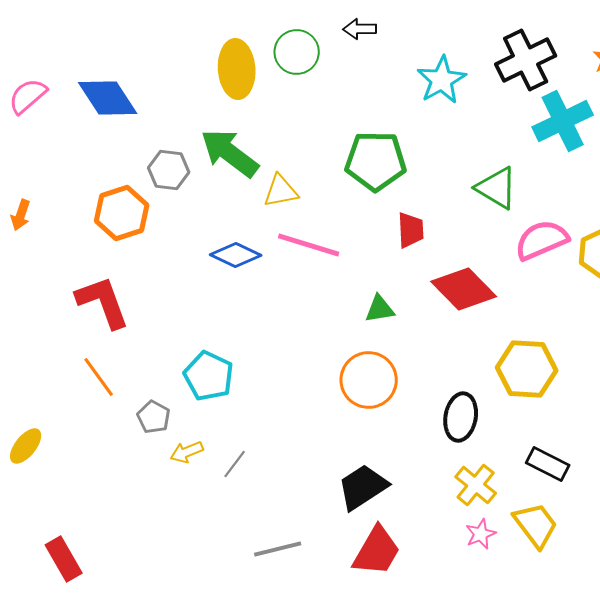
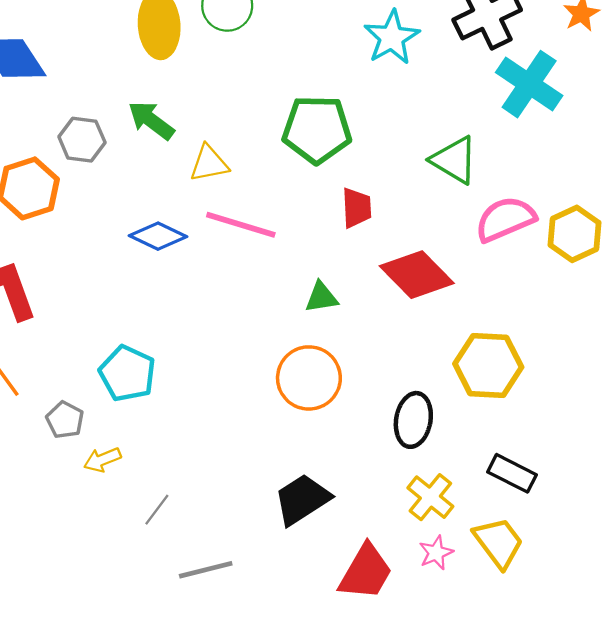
cyan cross: (563, 121) -> (529, 84), turned -30
green arrow: (230, 153) -> (151, 120), size x0.7
gray line: (235, 464) -> (157, 510), moved
red trapezoid: (377, 551) -> (366, 572), moved

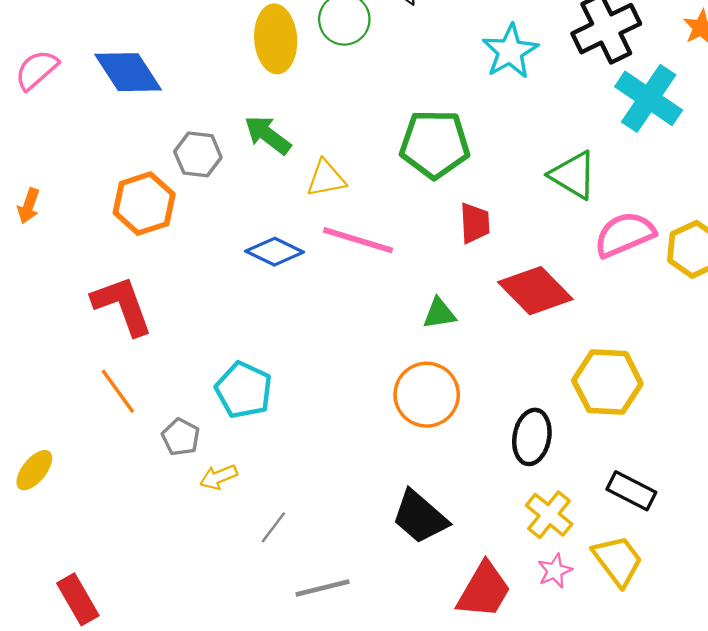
black trapezoid: (302, 499) -> (420, 517), turned -106

